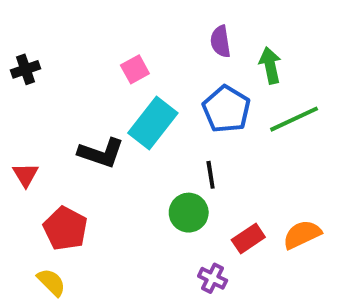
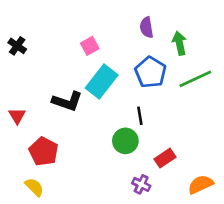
black cross: (26, 69) -> (17, 46), turned -36
orange semicircle: (302, 234) -> (201, 184), moved

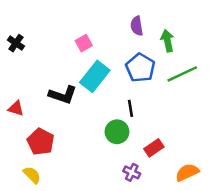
red triangle: (17, 116) -> (16, 108), turned -42

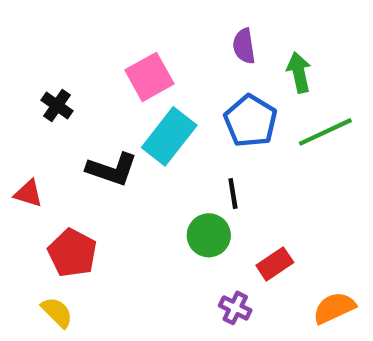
black cross: (16, 43) -> (57, 106), moved
pink square: (84, 43) -> (149, 77), size x1.5

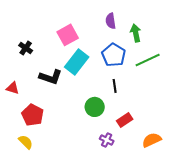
black line: (233, 194) -> (115, 86), moved

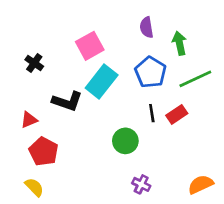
red triangle: (13, 88) -> (29, 120), moved, turned -40
red rectangle: (125, 120) -> (177, 114), moved

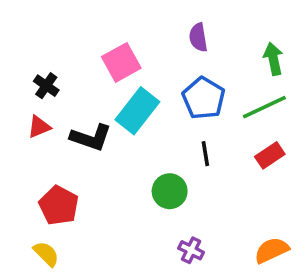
green arrow: (179, 43) -> (273, 59), moved
red rectangle: (177, 114) -> (270, 155), moved
red triangle: (29, 120) -> (39, 127), moved

